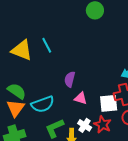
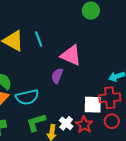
pink triangle: (81, 98) -> (71, 55), moved, size x1.6

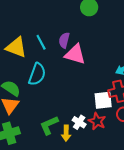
purple semicircle: (57, 76) -> (64, 40), moved
cyan semicircle: (27, 97) -> (37, 74), moved, turned -50

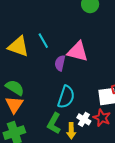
purple semicircle: (64, 40) -> (60, 63), moved
cyan semicircle: (37, 74) -> (66, 97), moved
green L-shape: (49, 125) -> (54, 123), turned -35

